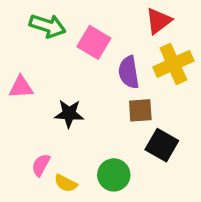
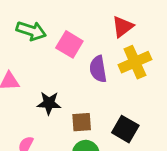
brown square: (140, 110) -> (82, 122), moved

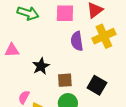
pink square: (69, 44) -> (65, 13), moved, turned -30
black star: (49, 103) -> (41, 66), turned -30

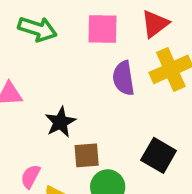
brown square: (65, 80) -> (87, 155), moved

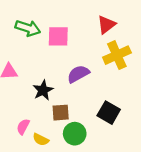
pink square: (102, 29) -> (58, 36), moved
purple semicircle: (123, 78) -> (78, 74), moved, turned 70

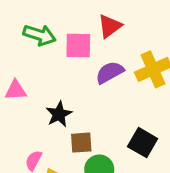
red triangle: (106, 25) -> (110, 26), moved
purple semicircle: (78, 74) -> (110, 72), moved

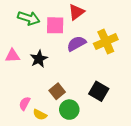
black star: (59, 114) -> (39, 59), moved
brown square: (81, 143) -> (57, 91), turned -35

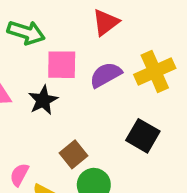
pink square: (55, 25) -> (62, 65), moved
black square: (99, 91) -> (143, 136), moved

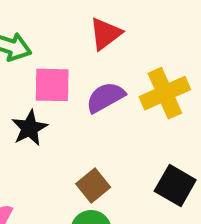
black square: (143, 136) -> (175, 185), moved
brown square: (74, 154) -> (93, 185), moved

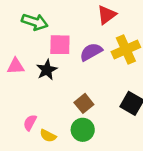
red triangle: (105, 34) -> (107, 15), moved

